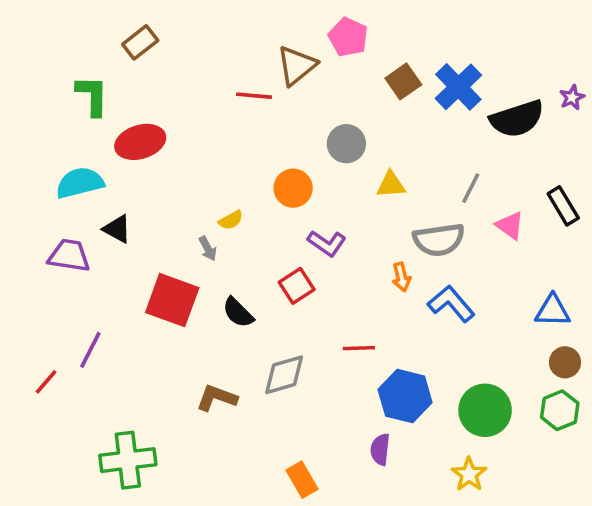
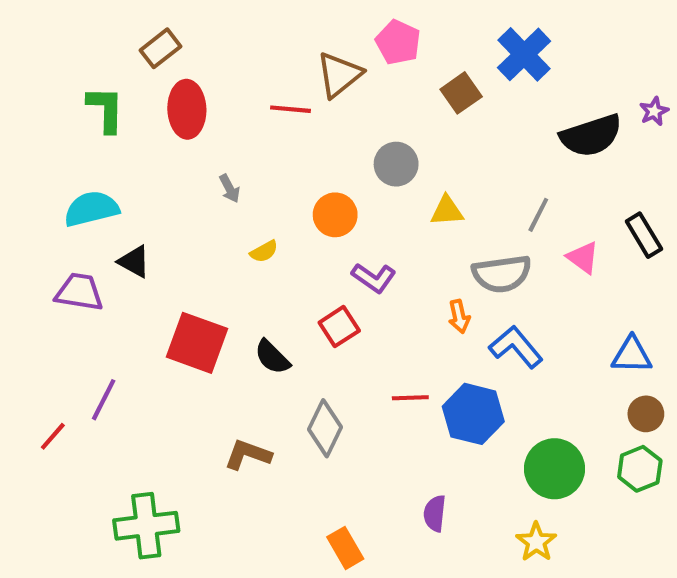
blue cross: (458, 87) -> (524, 54), moved
red ellipse: (140, 142) -> (187, 109), moved, turned -75
gray arrow: (208, 249) -> (230, 188), moved
gray diamond: (284, 375) -> (325, 428), turned -48
blue hexagon: (405, 396) -> (473, 414), moved

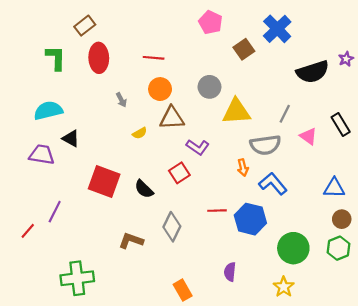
brown triangle: (339, 75) -> (172, 118), moved, turned 36
yellow triangle: (447, 211) -> (236, 112), size x1.6
orange circle: (335, 215) -> (160, 89), moved

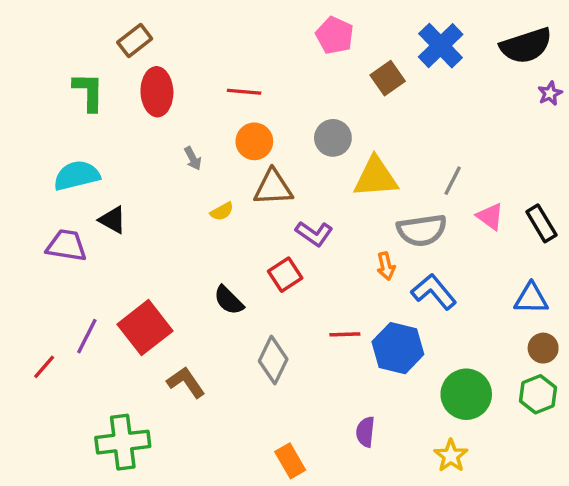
black semicircle: (313, 72) -> (526, 46), moved
black rectangle: (341, 125) -> (541, 223), moved
red square: (104, 181) -> (145, 328), moved, turned 32
brown L-shape: (131, 241) -> (186, 382), moved, turned 35

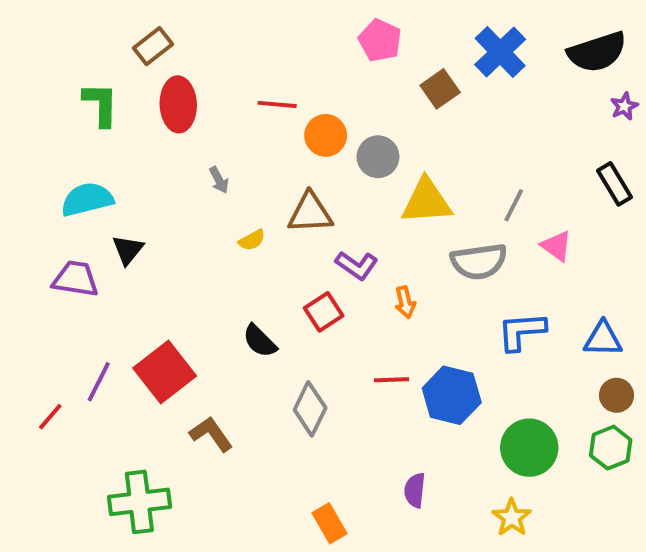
orange circle: (254, 141) -> (326, 135), moved
black triangle: (113, 220) -> (128, 250), turned 40
black rectangle: (541, 223) -> (615, 184), moved
orange arrow: (386, 266) -> (405, 302), moved
blue L-shape: (434, 292) -> (521, 331), moved, turned -54

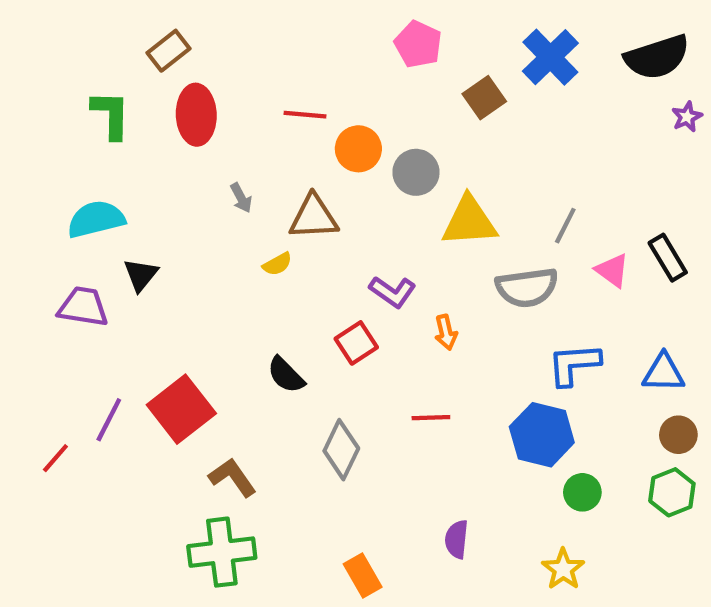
black rectangle: (615, 184) -> (668, 258), moved
brown triangle: (310, 213) -> (314, 217), moved
blue hexagon: (452, 395) -> (542, 435), moved
green circle: (529, 448) -> (582, 492), size x0.6
green cross: (139, 502) -> (222, 552), moved

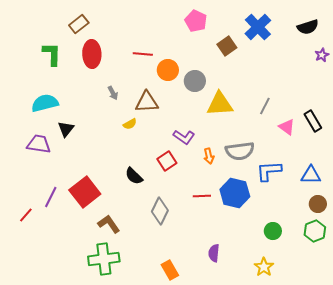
black semicircle: (657, 57) -> (308, 27), size x0.7
gray semicircle: (527, 287) -> (240, 151), moved
blue hexagon: (542, 435) -> (235, 193), moved

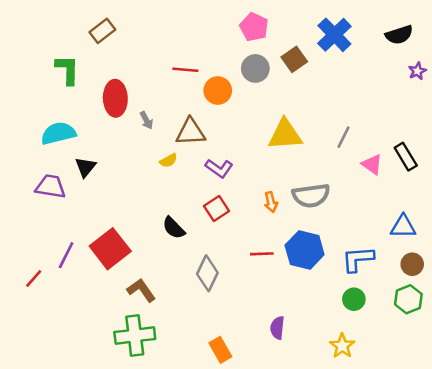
red ellipse: (92, 54) -> (115, 98), moved
gray circle: (195, 81) -> (255, 68), moved
purple L-shape: (184, 137) -> (219, 168), moved
blue L-shape: (269, 171) -> (358, 259), moved

